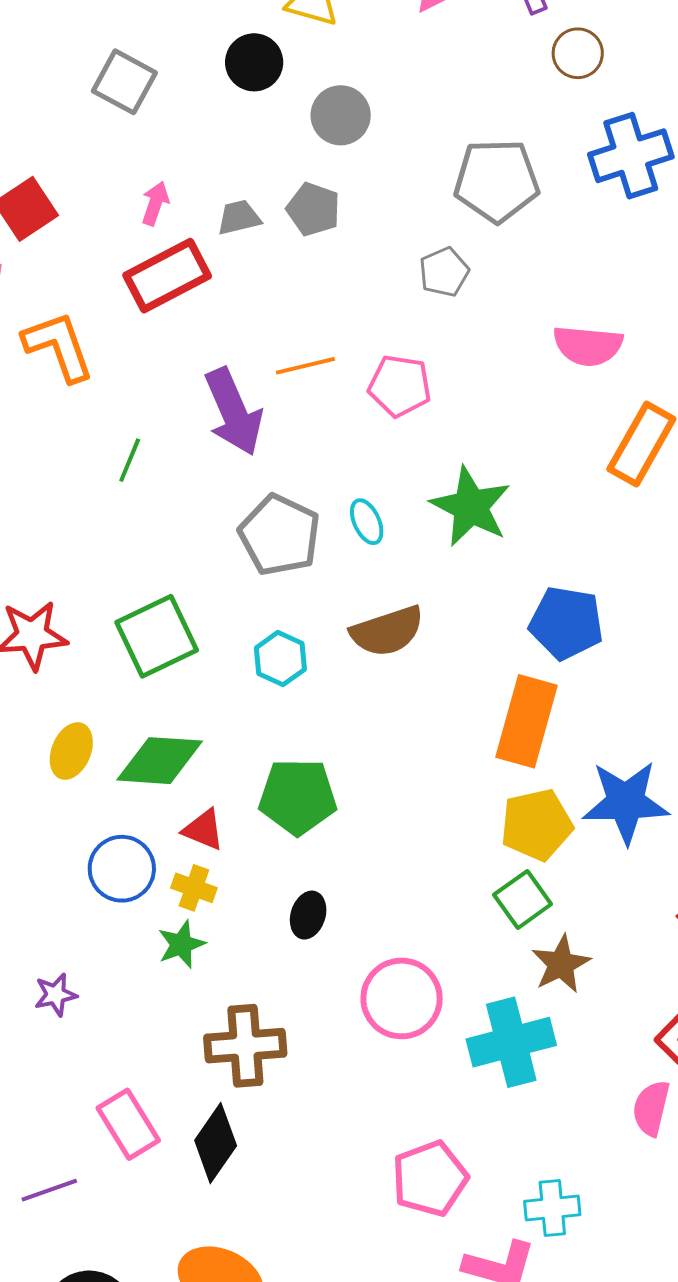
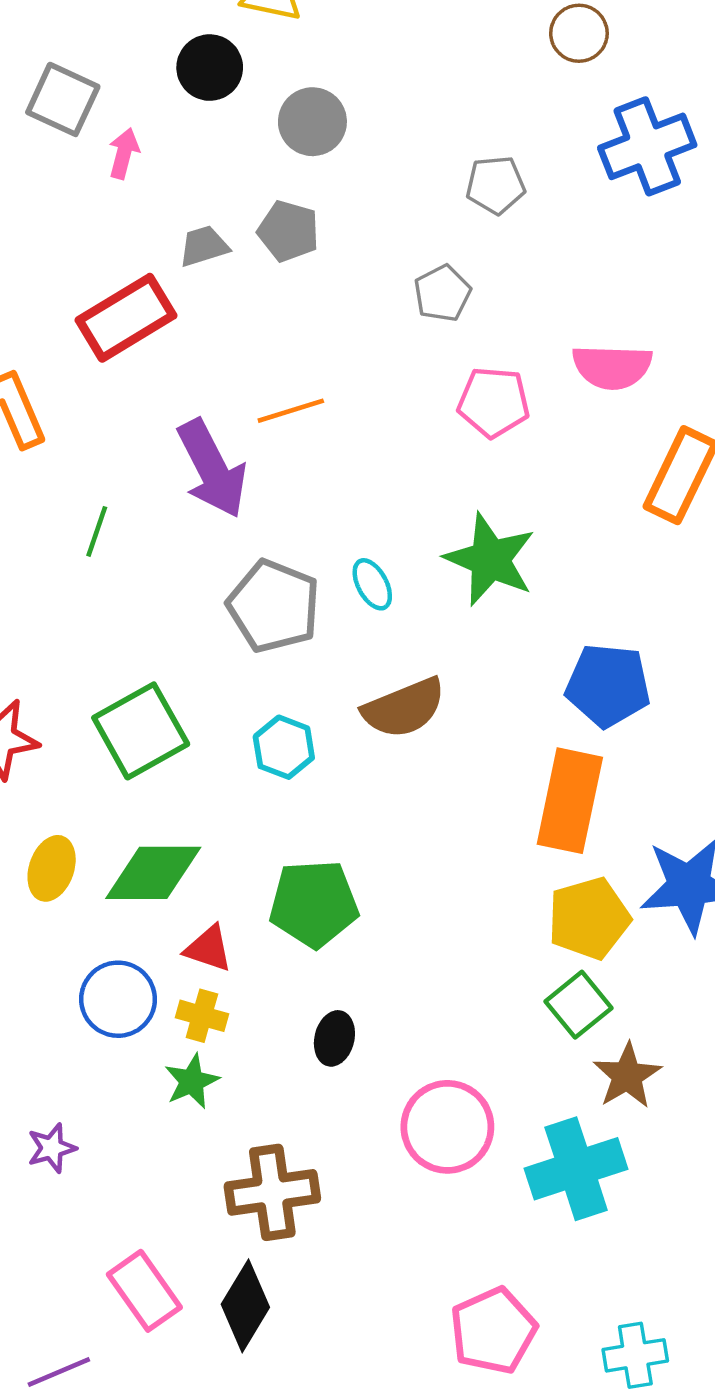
gray pentagon: (497, 181) -> (496, 185), size x0.6
pink arrow: (155, 203) -> (124, 153), moved
pink pentagon: (400, 386) -> (494, 402), moved

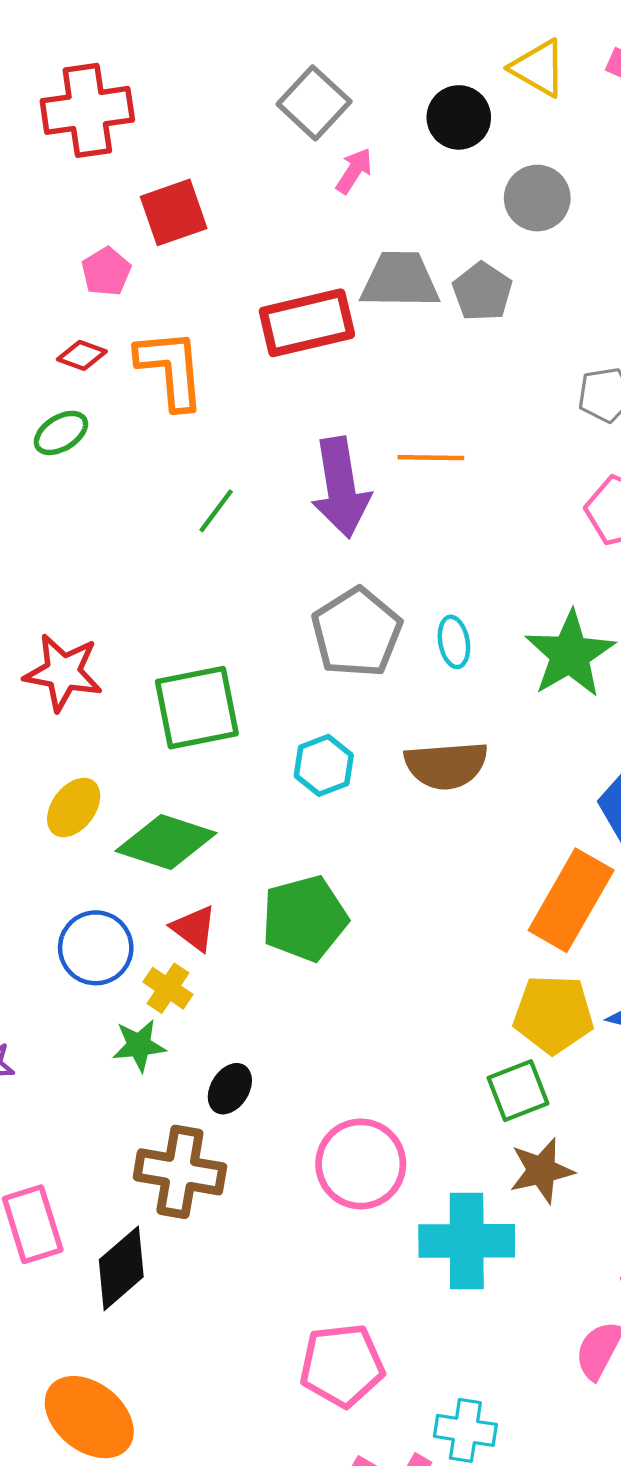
gray trapezoid: (204, 246) -> (400, 280), size x1.6
green pentagon: (314, 904) -> (304, 918), turned -30
black ellipse: (334, 1038) -> (230, 1089), moved

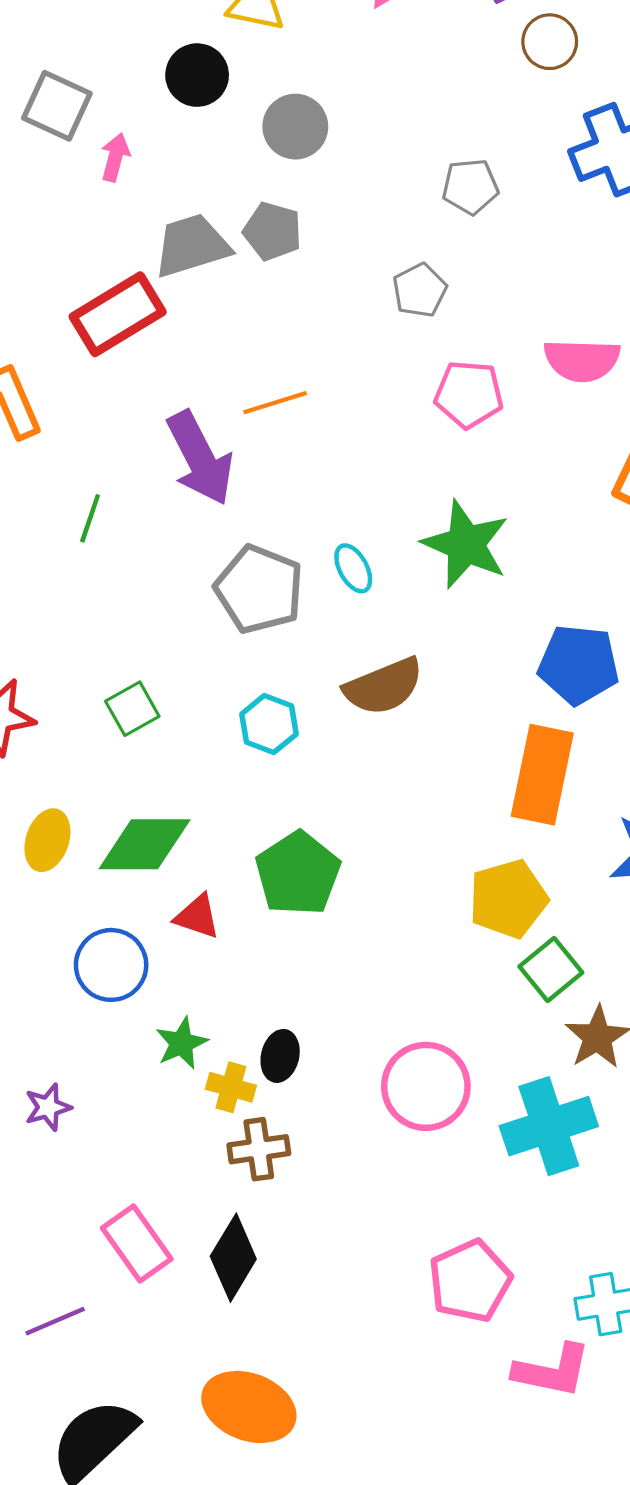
green square: (197, 708) -> (132, 709), size x0.6
yellow cross: (168, 988) -> (231, 1087), moved
yellow pentagon: (553, 1014) -> (508, 899), moved
brown cross: (180, 1172) -> (259, 1149), size x0.7

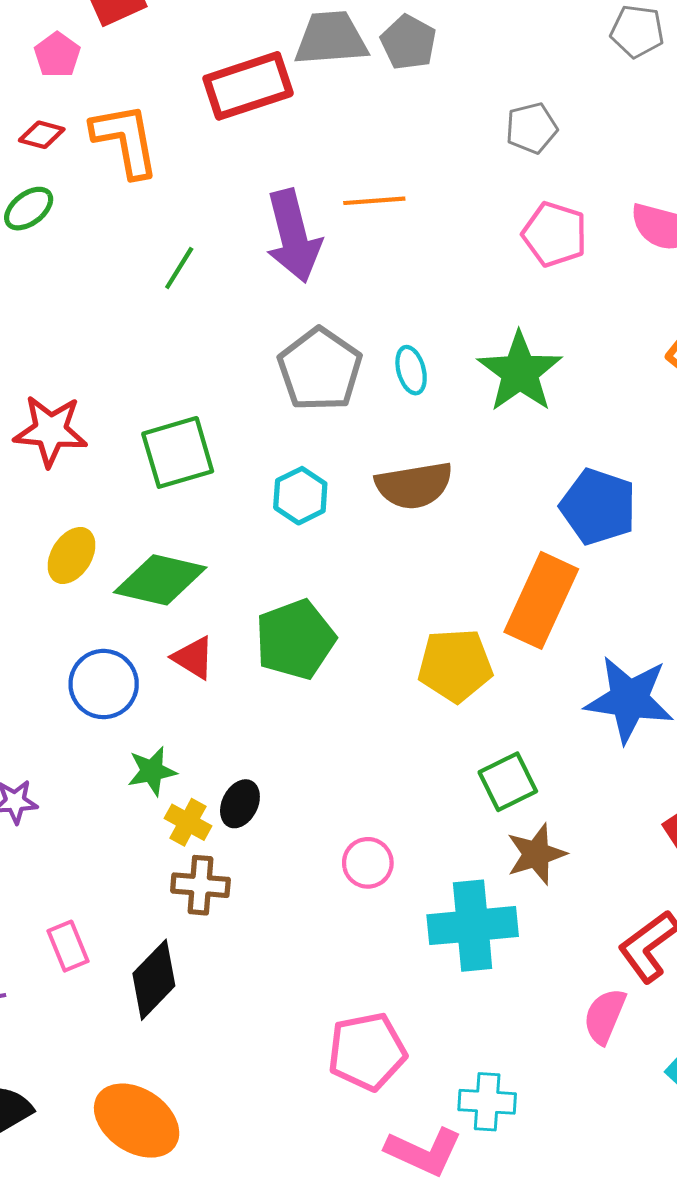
gray pentagon: (470, 187) -> (637, 31), moved
green square: (132, 709) -> (178, 452), size x1.5
yellow pentagon: (508, 899) -> (455, 665), moved
pink circle: (426, 1086) -> (368, 863), size x0.6
pink rectangle: (137, 1243) -> (68, 946), size x0.7

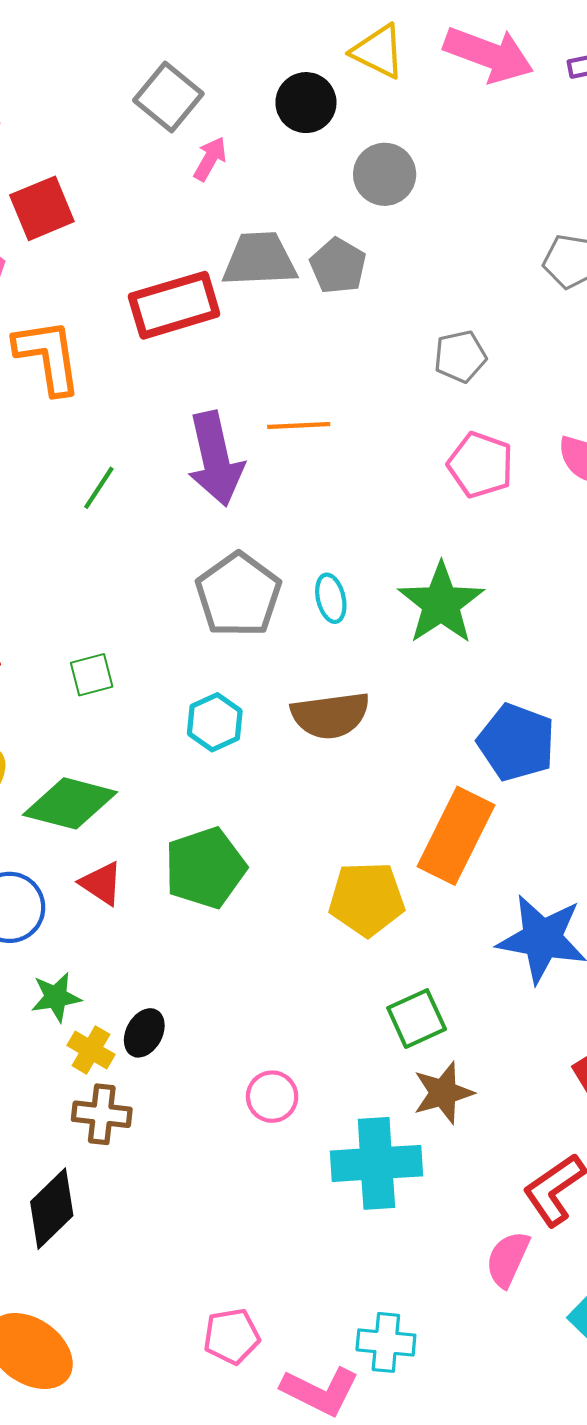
green square: (178, 452) -> (92, 675), size x0.6
pink pentagon: (367, 1051) -> (232, 1336), moved, size x0.7

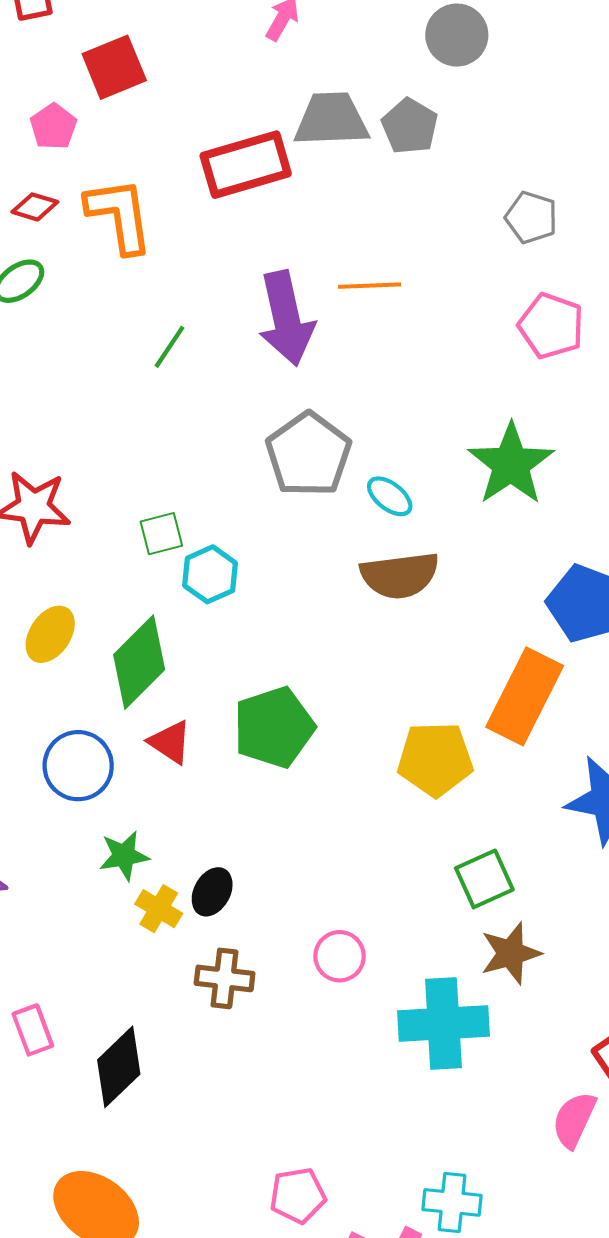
gray pentagon: (460, 356) -> (531, 217), turned 30
cyan ellipse: (331, 598) -> (390, 496), moved, turned -39
cyan hexagon: (215, 722) -> (210, 574), moved
green diamond: (70, 803) -> (139, 662), turned -60
brown cross: (102, 1114) -> (225, 978), moved

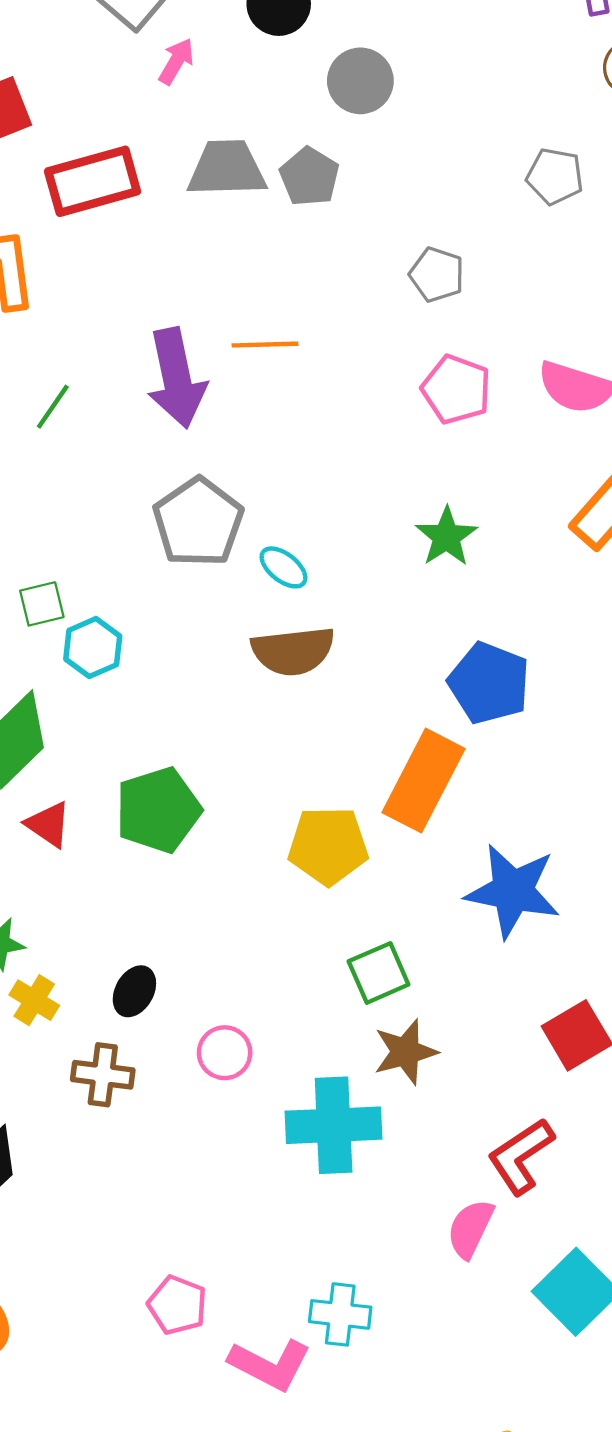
red rectangle: (246, 165) -> (93, 181), moved
green star: (511, 464) -> (446, 537), moved, size x0.7
black ellipse: (212, 892) -> (134, 991), moved
pink pentagon: (298, 1196) -> (177, 1305), turned 30

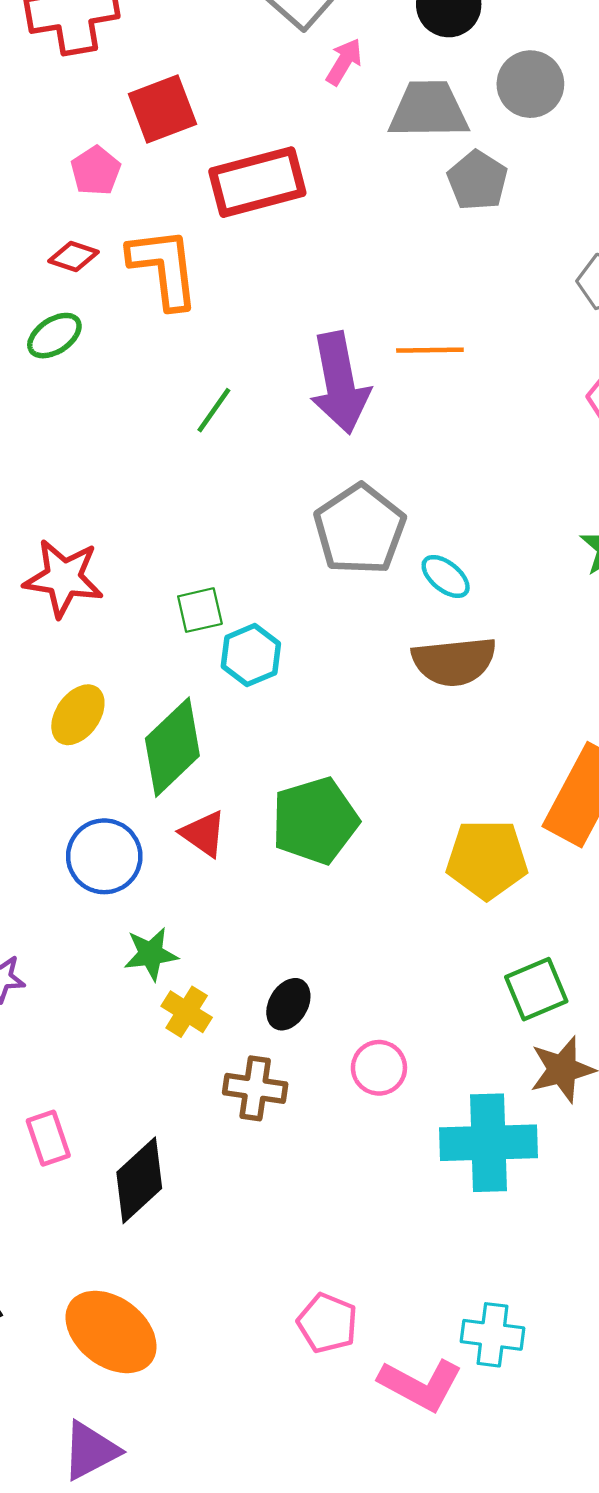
gray trapezoid: (227, 168) -> (429, 110), moved

